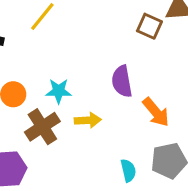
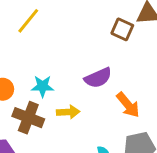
purple semicircle: (122, 81) -> (98, 78), turned -104
brown cross: (42, 127) -> (28, 118), turned -36

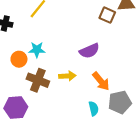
cyan star: (43, 86) -> (37, 50), moved
orange arrow: (128, 105) -> (101, 81), moved

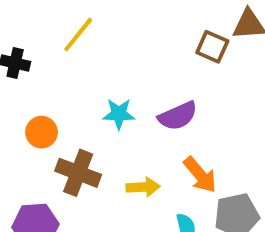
cyan star: (37, 50) -> (119, 114), moved
yellow arrow: (67, 76) -> (143, 187), moved

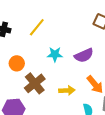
yellow line: (78, 35) -> (37, 27), moved
brown cross: (78, 173) -> (35, 83), turned 30

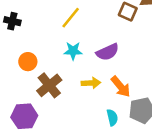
yellow line: (37, 27) -> (71, 18), moved
yellow arrow: (67, 90) -> (91, 83), moved

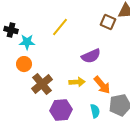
cyan star: (73, 51) -> (27, 42), moved
purple hexagon: (24, 116) -> (61, 110), moved

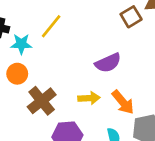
brown square: (108, 22) -> (131, 17), turned 35
yellow line: (60, 27) -> (51, 26), moved

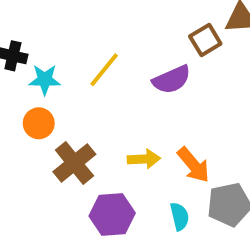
yellow line: (51, 26) -> (104, 70), moved
purple semicircle: (108, 63) -> (172, 80), moved

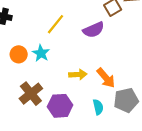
cyan star: (45, 80) -> (41, 53), moved, turned 30
brown cross: (74, 163) -> (31, 94), moved

